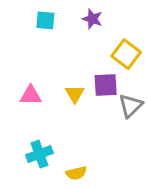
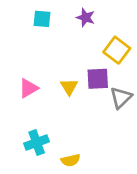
pink triangle: (31, 95) -> (28, 88), turned -30

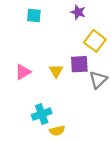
purple star: (85, 18) -> (78, 12), moved
cyan cross: (37, 143) -> (42, 114), moved

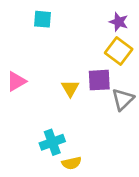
purple star: (78, 12) -> (119, 22), moved
pink triangle: (23, 72) -> (16, 81), moved

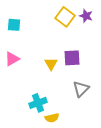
cyan square: (43, 19) -> (14, 25), moved
yellow square: (119, 51) -> (65, 17), moved
gray triangle: (123, 99) -> (81, 89), moved

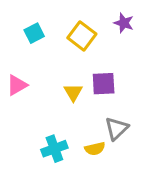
yellow square: (65, 17) -> (82, 36), moved
cyan square: (14, 25) -> (34, 33), moved, turned -32
yellow semicircle: (52, 118) -> (95, 149), moved

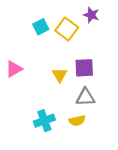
purple star: (124, 23) -> (91, 15), moved
cyan square: (34, 33) -> (41, 27), moved
gray triangle: (117, 128) -> (85, 97), moved, turned 42

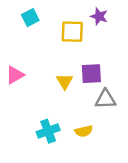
cyan square: (41, 27) -> (30, 18), moved
yellow square: (67, 29) -> (72, 32), turned -35
gray triangle: (85, 97) -> (105, 99), moved

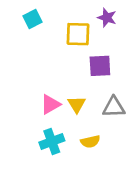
purple square: (91, 74) -> (100, 66), moved
pink triangle: (15, 75) -> (50, 104), moved
yellow triangle: (65, 81) -> (77, 104), moved

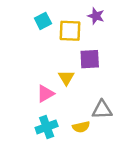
cyan square: (33, 19) -> (43, 21), moved
yellow triangle: (77, 104) -> (66, 78), moved
gray triangle: (114, 107) -> (102, 110), moved

